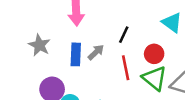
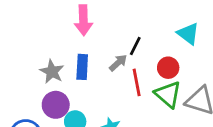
gray star: (39, 45) -> (52, 72), moved
gray arrow: (96, 52) -> (118, 63), moved

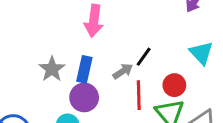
purple circle: (56, 105) -> (84, 97), moved

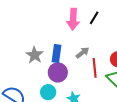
pink arrow: (94, 21) -> (73, 19), moved
black line: (144, 57) -> (94, 18), moved

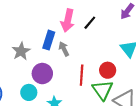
blue rectangle: (56, 53) -> (49, 40), moved
gray arrow: (82, 53) -> (64, 49), moved, turned -88

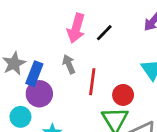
blue rectangle: (49, 40) -> (34, 74), moved
red line: (82, 75) -> (92, 82), moved

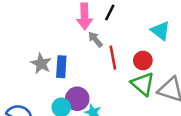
gray arrow: (69, 64) -> (95, 39), moved
purple circle: (39, 94) -> (77, 99), moved

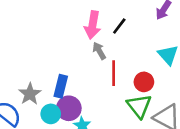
gray star: (41, 64) -> (30, 94), moved
blue rectangle: (61, 67) -> (61, 86), moved

